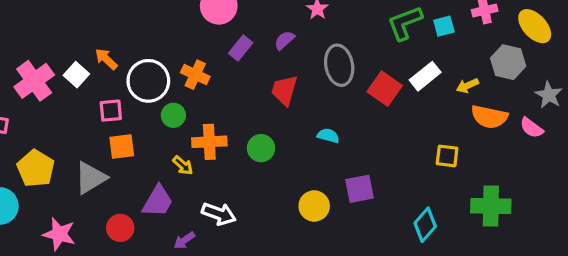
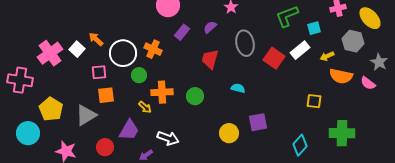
cyan square: (444, 26) -> (314, 28), moved

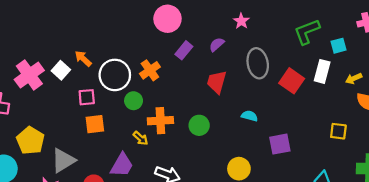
orange cross: (153, 49) -> (150, 70), turned 30
white rectangle: (300, 50) -> (322, 71), turned -36
gray triangle: (86, 115) -> (63, 160), moved
purple square: (258, 122) -> (280, 144), moved

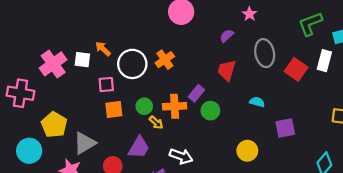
purple rectangle: (184, 50) -> (196, 93), moved
white square: (61, 70) -> (82, 60), turned -35
green circle: (134, 101) -> (144, 106), moved

